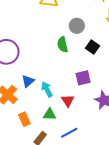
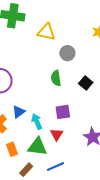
gray circle: (77, 26) -> (67, 53), moved
purple square: (83, 78) -> (63, 112), moved
green triangle: (50, 114) -> (37, 147), size x1.5

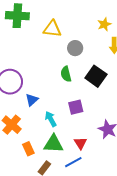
black square: (86, 83) -> (96, 76), size x1.5
blue triangle: (19, 112) -> (32, 100), moved
red triangle: (57, 134) -> (80, 143), moved

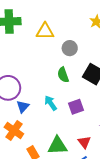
blue triangle: (32, 100) -> (23, 107), moved
cyan arrow: (51, 119) -> (51, 103), moved

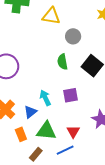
cyan arrow: (51, 103) -> (45, 98), moved
blue triangle: (23, 107) -> (30, 112), moved

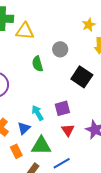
yellow triangle: (51, 16) -> (25, 31), moved
green semicircle: (62, 62) -> (37, 64), moved
red triangle: (73, 132) -> (68, 130), moved

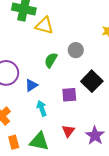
green semicircle: (37, 64) -> (51, 60), turned 35
purple square: (62, 108) -> (69, 95), moved
blue triangle: (24, 128) -> (31, 85), moved

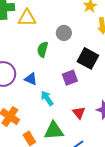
blue triangle: (31, 85) -> (31, 79), turned -48

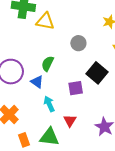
green semicircle: (43, 49) -> (48, 64), moved
red triangle: (79, 113) -> (70, 121), moved

